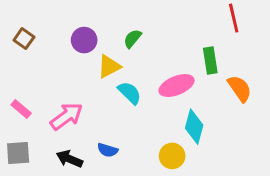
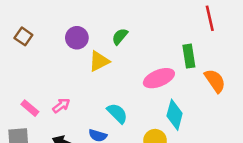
cyan semicircle: (130, 93) -> (117, 113), moved
pink rectangle: (21, 109) -> (30, 108), moved
pink arrow: (66, 116) -> (61, 106), size x0.6

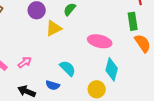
green rectangle: (189, 56) -> (133, 21), moved
pink ellipse: (159, 78) -> (100, 41), turned 35

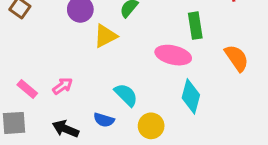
green rectangle: (133, 21) -> (195, 26), moved
yellow circle: (97, 89) -> (151, 126), moved

